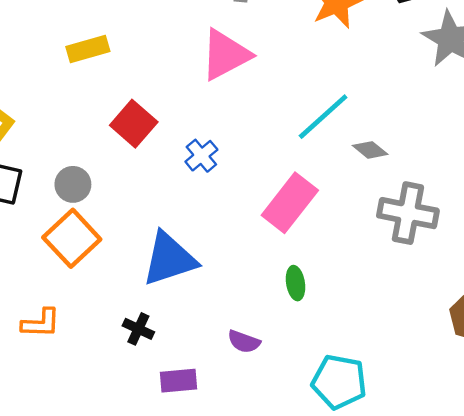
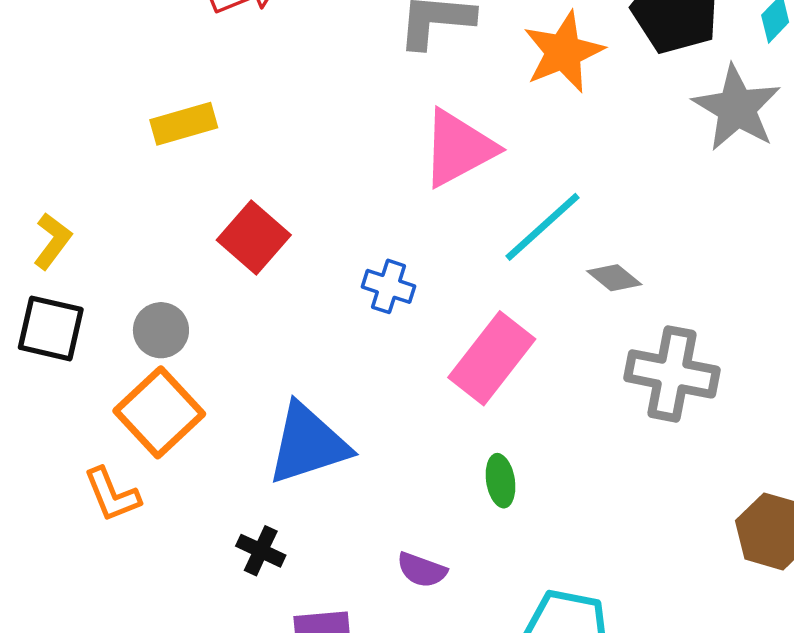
pink triangle: (226, 55) -> (458, 148), moved
blue cross: (201, 156) -> (388, 286), moved, turned -32
orange L-shape: (41, 323) -> (112, 495), moved, turned 66

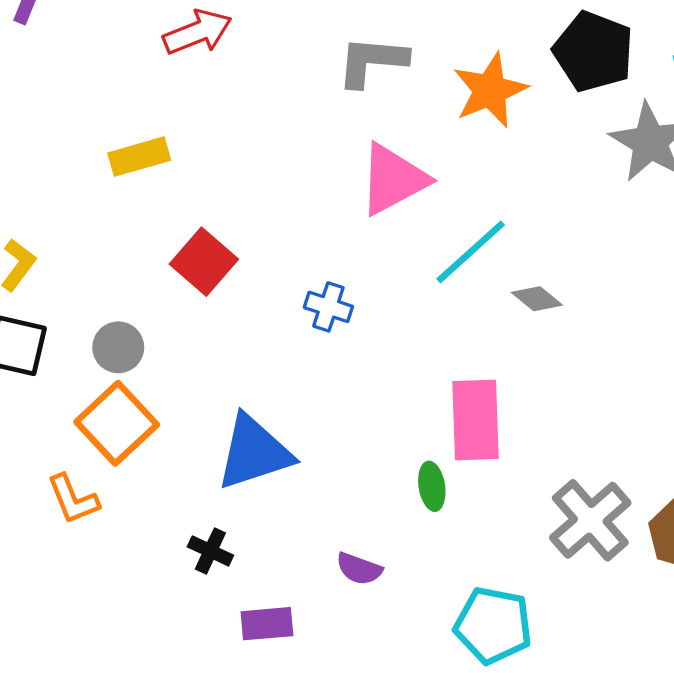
pink rectangle: (492, 358) -> (475, 420), moved, turned -40
gray cross: (672, 374) -> (590, 520), moved, turned 38

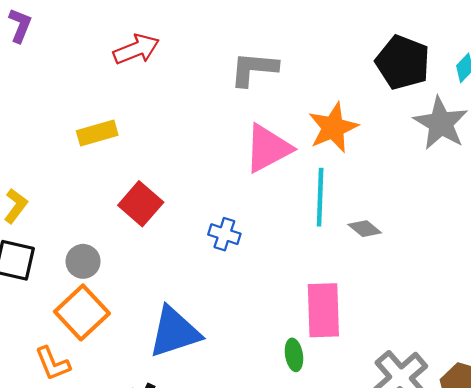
orange star: (490, 90) -> (333, 128), moved
cyan line: (471, 252) -> (320, 197), turned -46

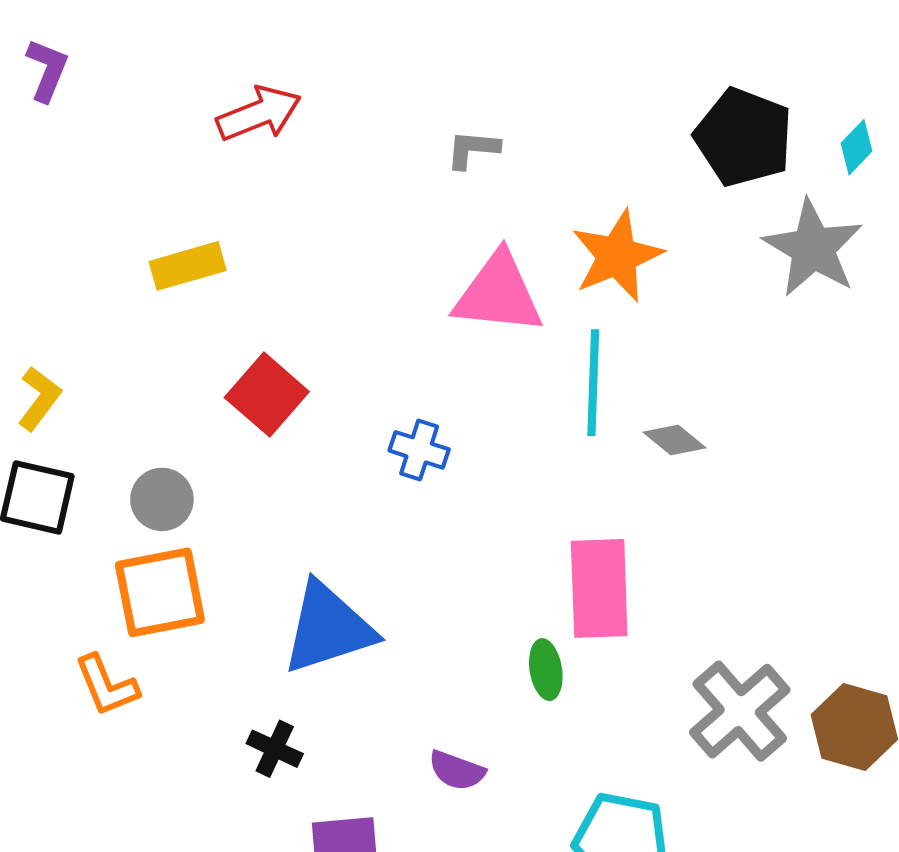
gray L-shape: (254, 69) -> (473, 149), size x0.6
pink triangle: (268, 148) -> (498, 294), turned 34
orange square: (82, 312) -> (160, 592), turned 32

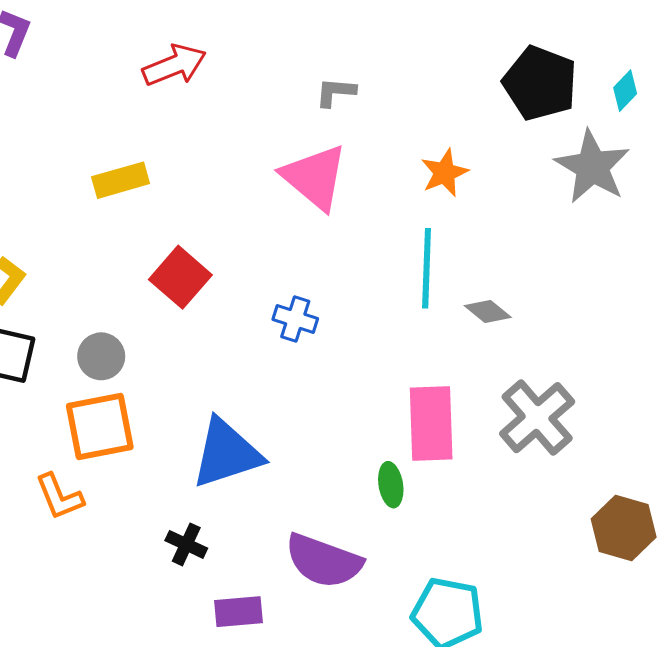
orange star: (617, 256) -> (445, 173), size x0.7
pink triangle: (498, 294) -> (315, 177), moved, turned 34
gray cross: (740, 711) -> (537, 418), moved
purple semicircle: (457, 770) -> (324, 561), size x1.8

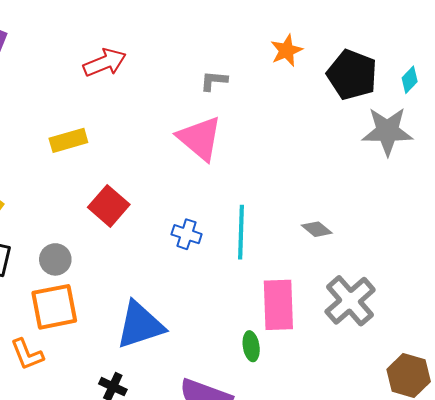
gray star: (592, 167) -> (387, 131), turned -30
orange star: (445, 173) -> (286, 50), moved
cyan line: (427, 268) -> (241, 232), moved

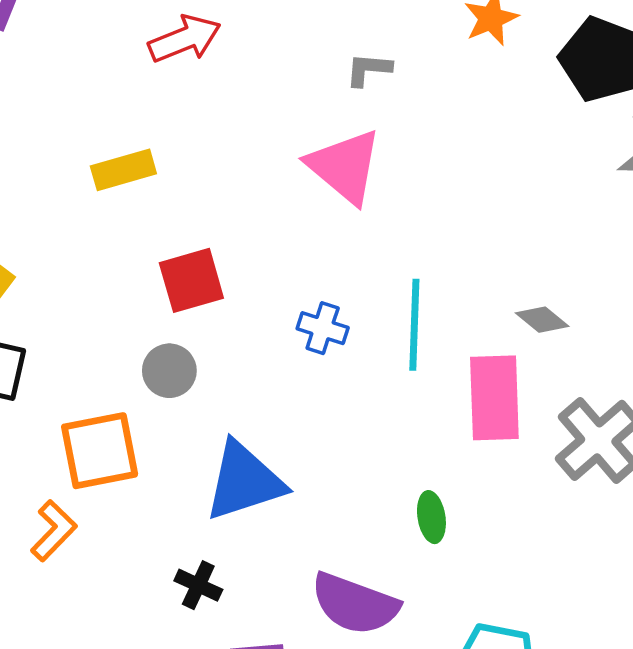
red square: (109, 206) -> (191, 280), turned 33
gray circle: (55, 259) -> (169, 371), moved
pink rectangle: (278, 305) -> (494, 398), moved
orange L-shape: (27, 354) -> (54, 531), turned -114

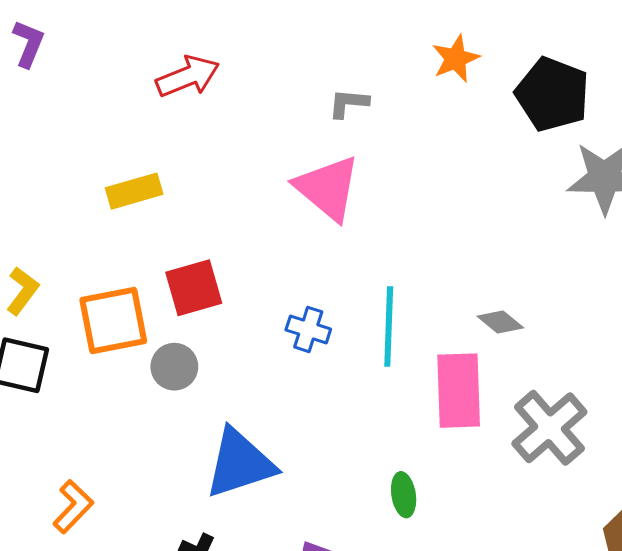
orange square: (100, 451) -> (113, 321), moved

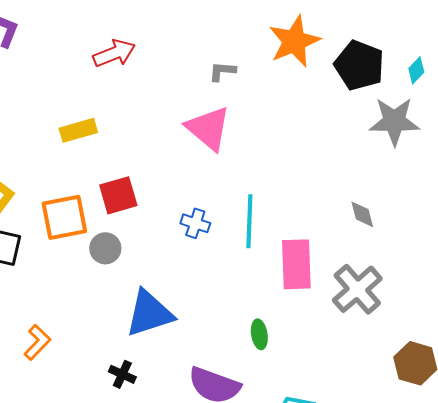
orange star: (456, 59) -> (294, 41), size x1.6
gray diamond: (500, 322) -> (362, 214), moved, turned 36

